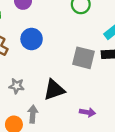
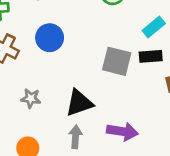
purple arrow: (88, 112) -> (122, 131), size x1.5
gray arrow: (33, 114) -> (75, 137), moved

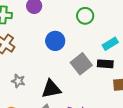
blue circle: (50, 38) -> (55, 41), moved
gray square: (117, 61) -> (81, 64), turned 30

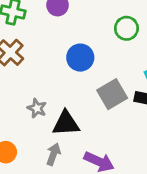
gray star: (18, 81) -> (37, 108), moved

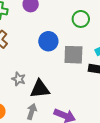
gray square: (112, 94) -> (73, 55), moved, turned 35

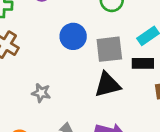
black triangle: (40, 89) -> (107, 85), moved

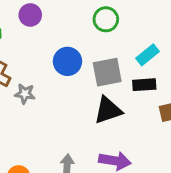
gray star: (41, 93) -> (25, 94), moved

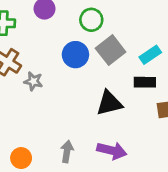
green circle: (106, 19) -> (91, 20), moved
gray square: (107, 72) -> (111, 50), moved, turned -32

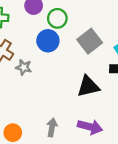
green circle: (91, 20) -> (57, 18), moved
blue circle: (75, 55) -> (48, 41), moved

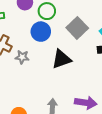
black triangle: (88, 86) -> (62, 59), moved

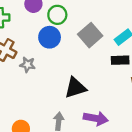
black triangle: (62, 59) -> (75, 88), moved

